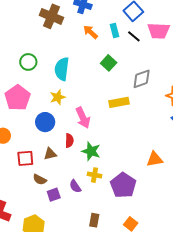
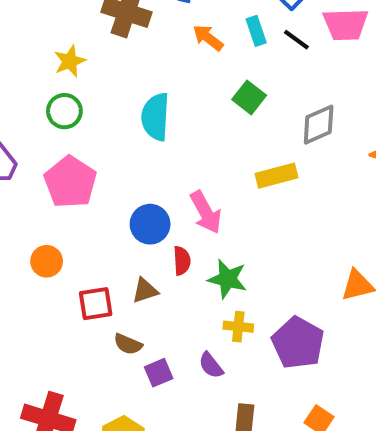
green circle: (28, 62) -> (64, 111), moved
yellow star: (58, 97) -> (70, 61), moved
blue circle: (45, 122) -> (150, 224), moved
purple semicircle: (75, 186) -> (211, 365), moved

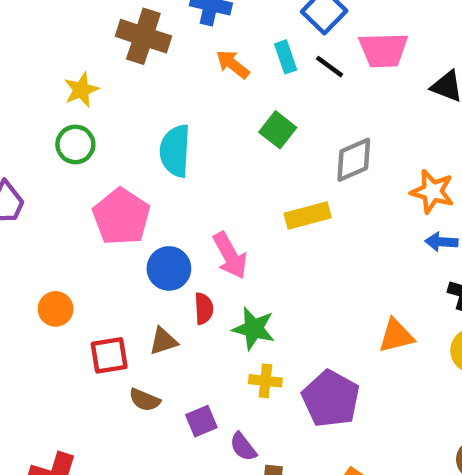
pink pentagon: (70, 182) -> (121, 217), moved
purple semicircle: (211, 365) -> (243, 447), moved
purple square: (159, 373) -> (201, 421), moved

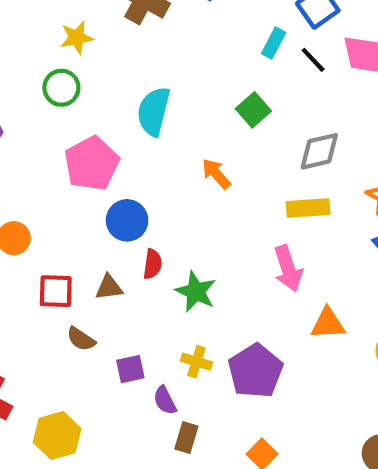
cyan rectangle: (286, 57) -> (274, 43), turned 36
orange arrow: (233, 64) -> (216, 174), moved
yellow rectangle: (308, 216) -> (308, 208), moved
pink arrow: (230, 256) -> (288, 269), moved
yellow cross: (265, 381) -> (197, 362), moved

